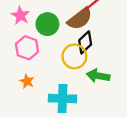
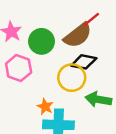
black diamond: (85, 42) -> (84, 62), turned 55
orange star: (27, 81) -> (45, 107), moved

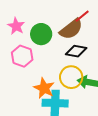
yellow circle: (72, 78) -> (71, 77), moved
orange star: (45, 107) -> (44, 88), size x1.5

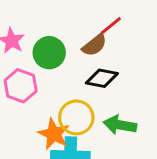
brown semicircle: (71, 29) -> (94, 45), size x0.7
yellow circle: (71, 77) -> (76, 117), moved

